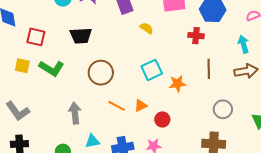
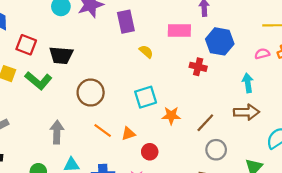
black trapezoid: (81, 36) -> (61, 55), moved
brown line: (209, 69) -> (205, 123), moved, turned 36

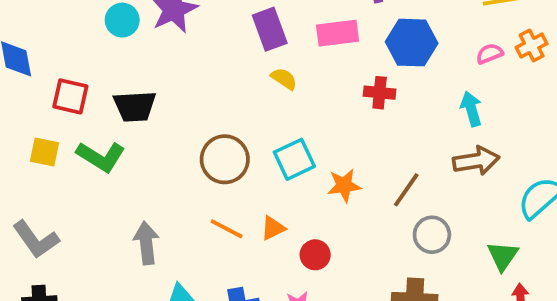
purple rectangle: (126, 22) -> (270, 29), moved
brown circle: (91, 93) -> (225, 159), moved

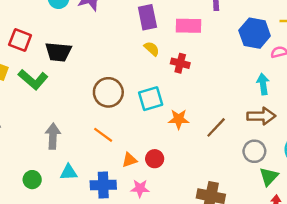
blue hexagon: (412, 43) -> (255, 33), moved
red cross: (380, 93) -> (180, 63), moved
orange triangle: (273, 228) -> (129, 160), moved
gray circle: (432, 235) -> (254, 151), moved

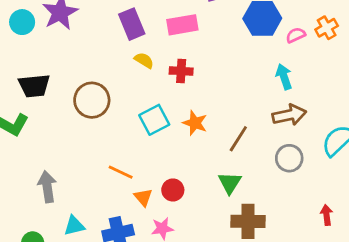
brown circle: (108, 92) -> (92, 100), moved
orange star: (179, 119) -> (195, 123), moved, turned 30
orange line: (103, 135) -> (121, 172), moved
orange triangle: (129, 160) -> (143, 197), turned -42
green triangle: (269, 176) -> (230, 183), moved

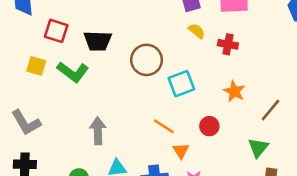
cyan square: (154, 120) -> (181, 84), moved
red circle: (173, 190) -> (209, 126), moved

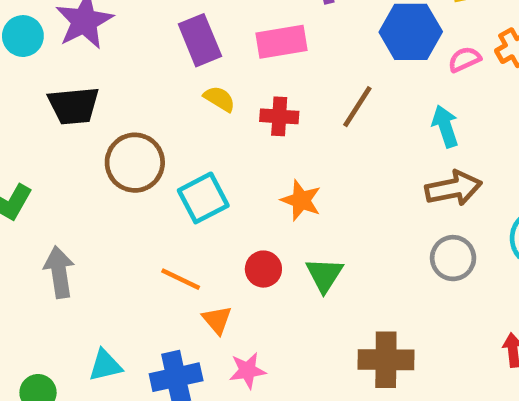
black trapezoid: (98, 41) -> (74, 106), moved
brown line: (271, 110) -> (357, 107), moved
gray arrow: (98, 131) -> (59, 272), moved
green triangle: (258, 148) -> (324, 275), moved

